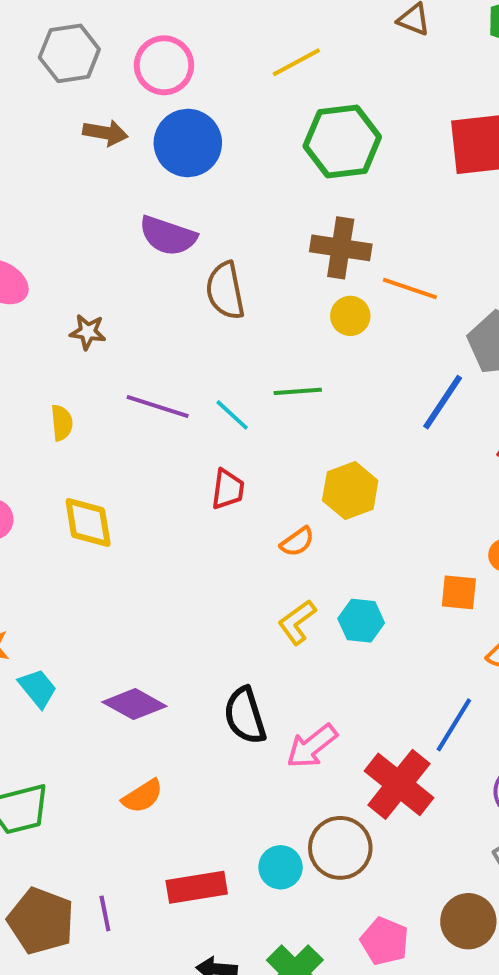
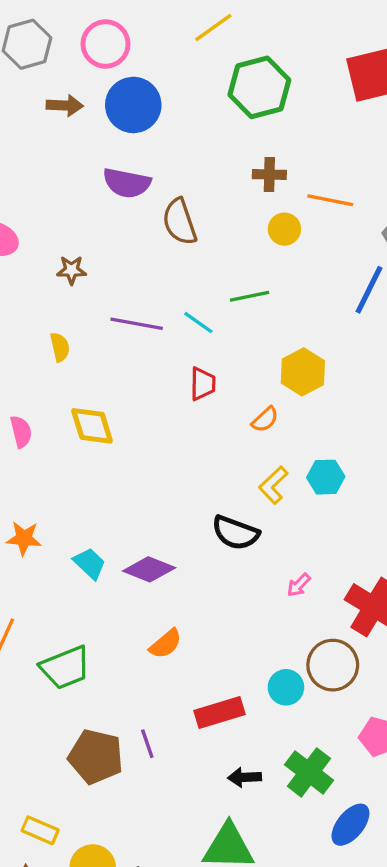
brown cross: (341, 248) -> (269, 174), size x0.7
cyan trapezoid: (38, 688) -> (90, 563), moved
black semicircle: (245, 716) -> (236, 533), moved, turned -45
pink arrow: (312, 746) -> (299, 585), size x0.6

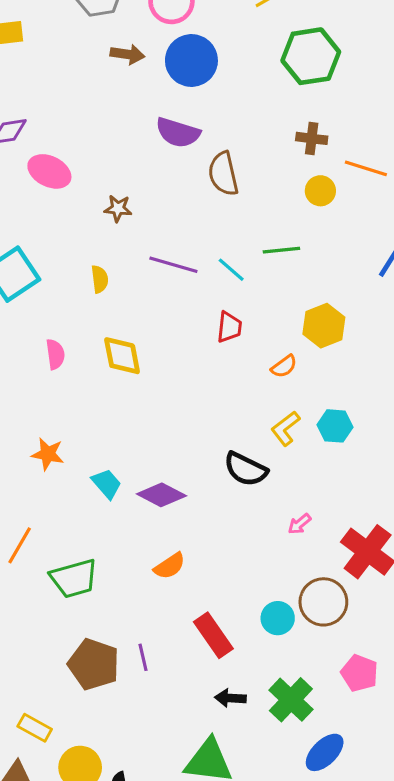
red rectangle: (220, 713) -> (213, 635), turned 66

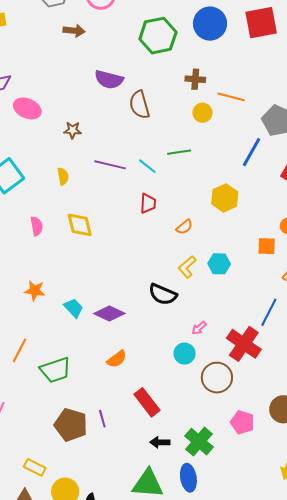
green hexagon: (311, 56) -> (158, 36), moved
blue circle: (191, 60) -> (210, 24), moved
yellow hexagon: (324, 326) -> (225, 198), moved
cyan circle: (278, 618) -> (185, 354), moved
blue ellipse: (325, 752) -> (188, 478), moved, turned -52

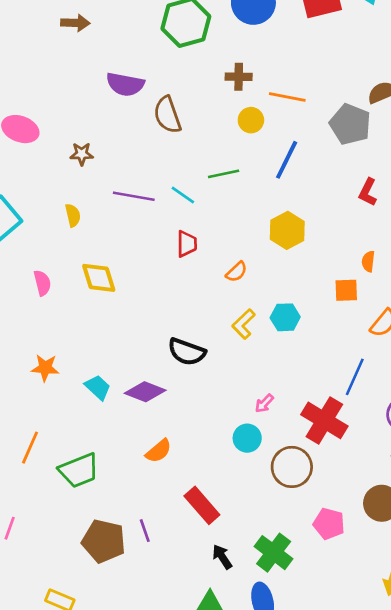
blue line: (252, 152) -> (287, 160), moved
black semicircle: (163, 294) -> (187, 352), moved
black arrow: (160, 442) -> (222, 557), turned 60

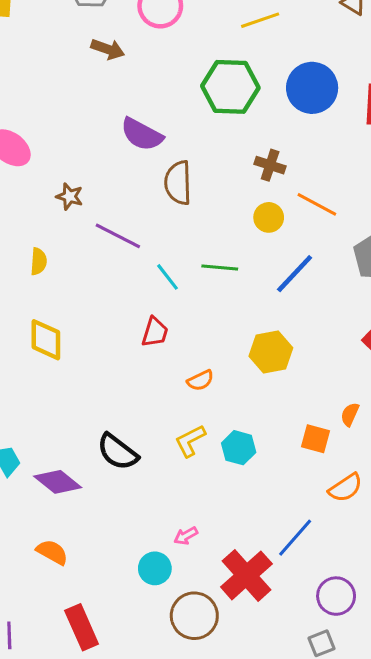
purple line: (134, 196) -> (118, 236), moved
orange semicircle: (159, 451) -> (52, 552), turned -128

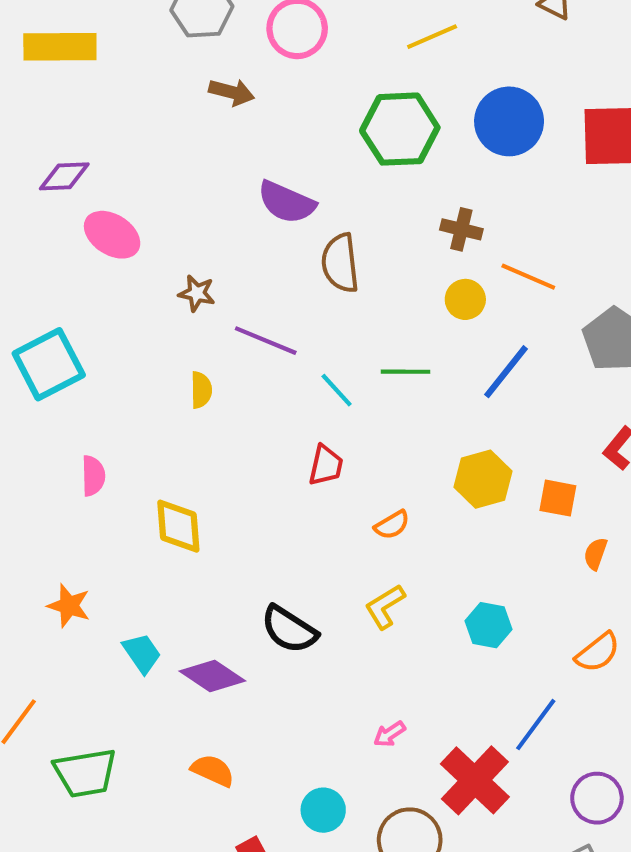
yellow semicircle: (39, 261) -> (201, 390), moved
yellow diamond: (46, 340) -> (178, 526), moved
orange square: (316, 439) -> (558, 498), moved
cyan hexagon: (239, 448) -> (488, 625), moved
cyan circle: (155, 568) -> (323, 810), moved

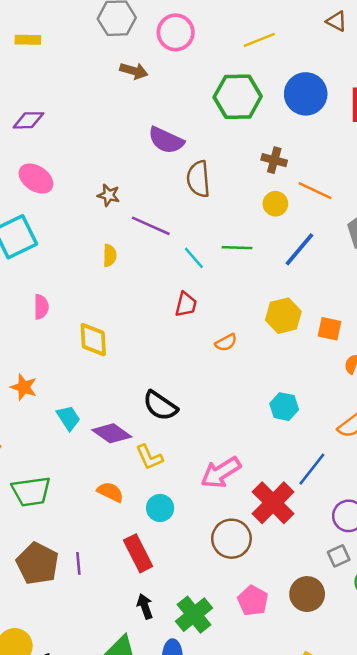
yellow rectangle: (60, 47) -> (28, 40), size x0.6
pink ellipse: (112, 235) -> (36, 179), moved
yellow L-shape: (385, 607) -> (149, 457), moved, turned -84
pink arrow: (389, 734) -> (221, 472), size x2.0
cyan circle: (323, 810) -> (160, 508), moved

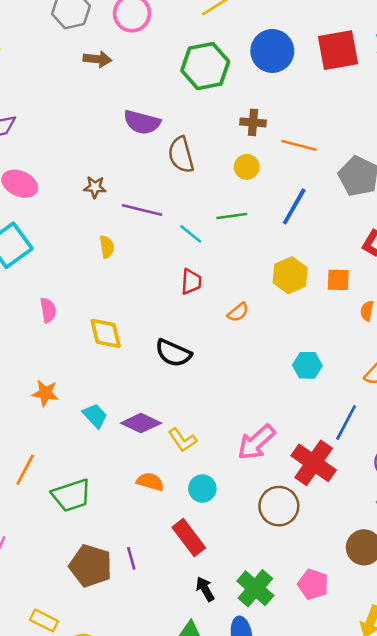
yellow circle: (275, 204) -> (247, 167), moved
black semicircle: (160, 406) -> (173, 353), moved
pink pentagon: (253, 601) -> (313, 584), moved

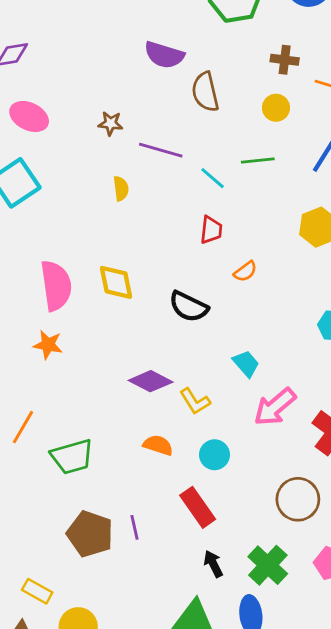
pink semicircle: (48, 310) -> (56, 286), moved, size x1.8
orange semicircle: (238, 312) -> (245, 271), moved
cyan trapezoid: (95, 416) -> (246, 364), moved
brown circle: (279, 506) -> (298, 499), moved

